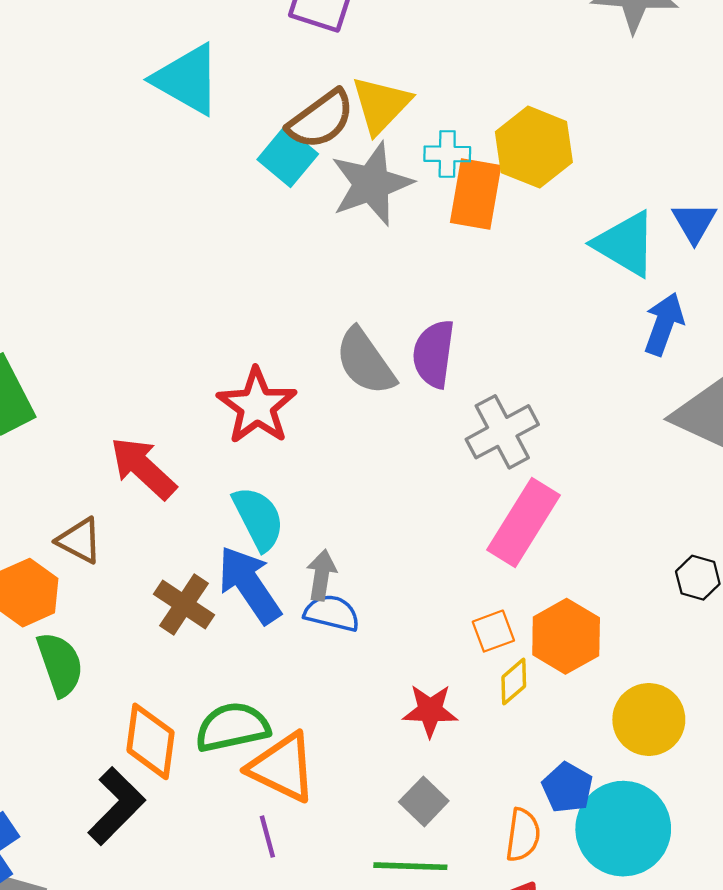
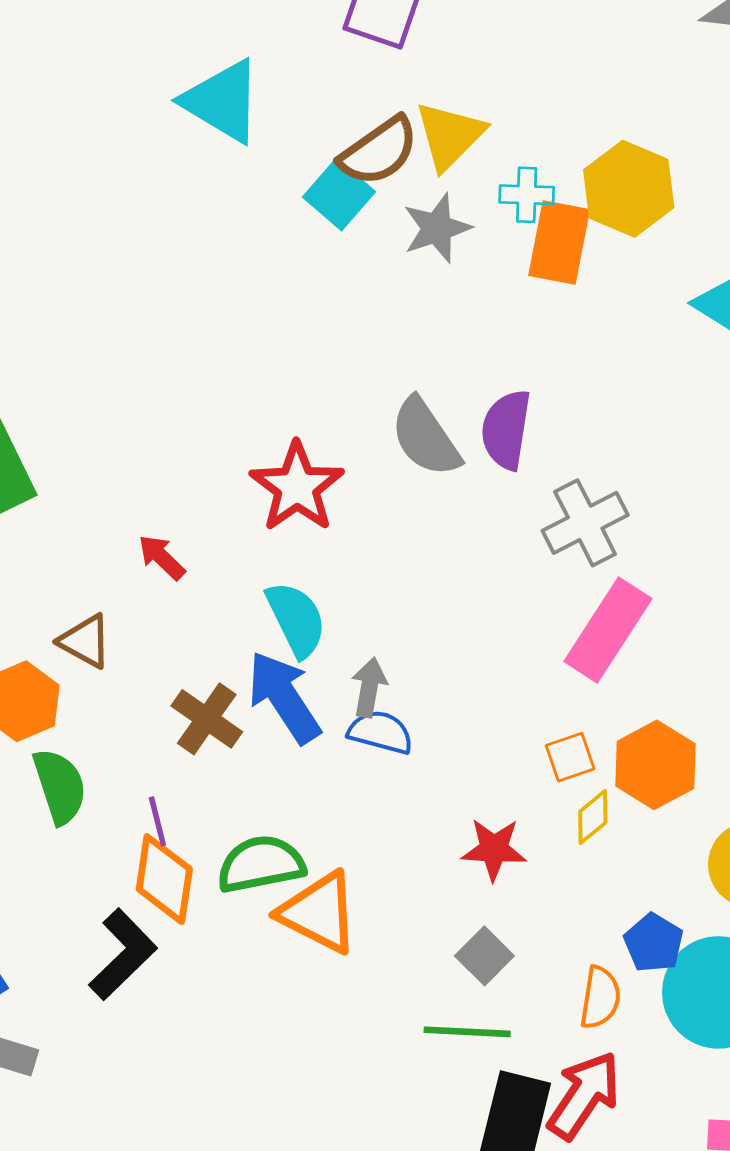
gray star: (372, 184) -> (437, 228), size x0.7
red arrow: (143, 468) -> (162, 557), size x0.6
purple line: (267, 837) -> (157, 821), moved

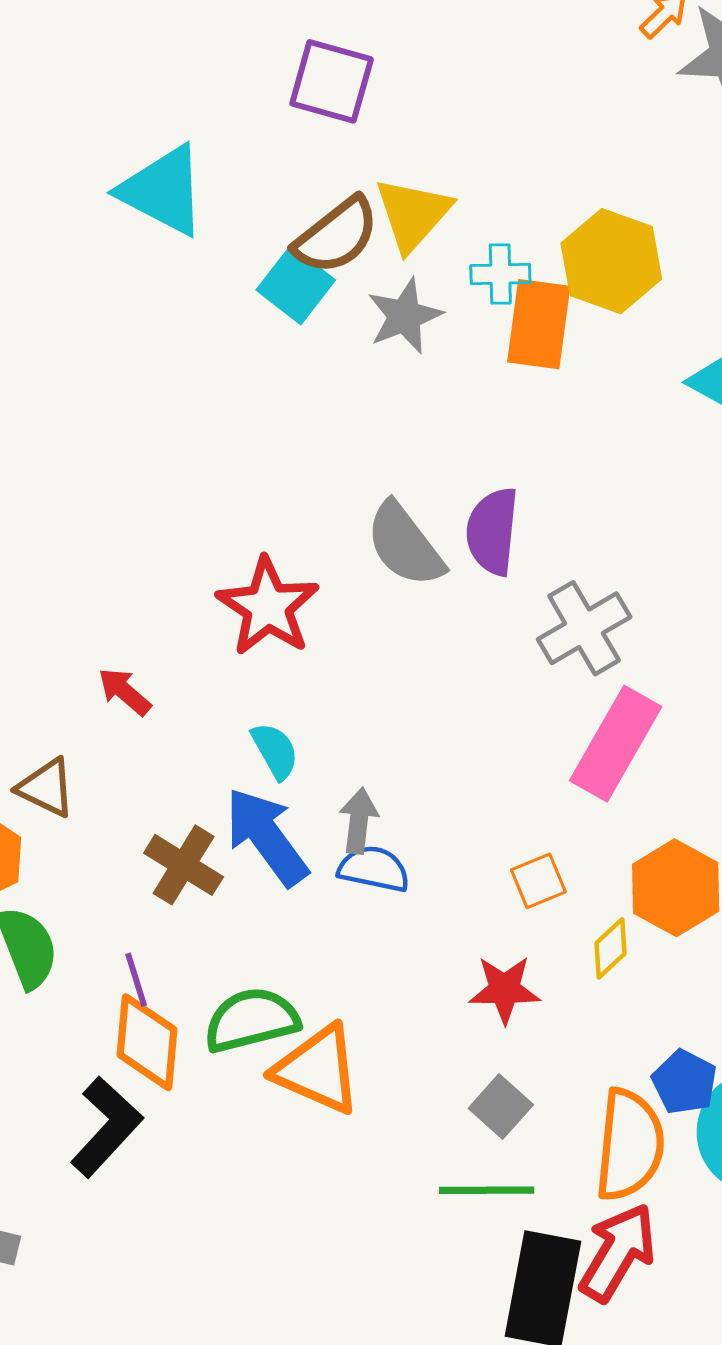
cyan semicircle: (296, 619) -> (275, 751), size x0.7
orange square: (570, 757) -> (538, 881), moved
orange semicircle: (600, 998) -> (630, 1145), size x1.6

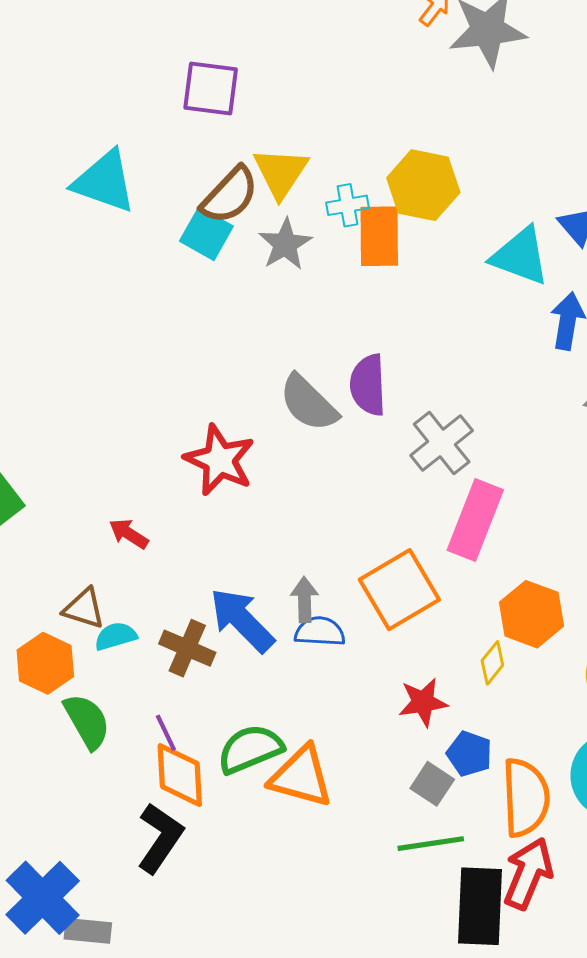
cyan semicircle: (275, 751) -> (116, 636), moved, turned -69
orange square: (538, 881) -> (399, 590), moved, size x2.0
blue pentagon: (685, 1082) -> (469, 754), moved

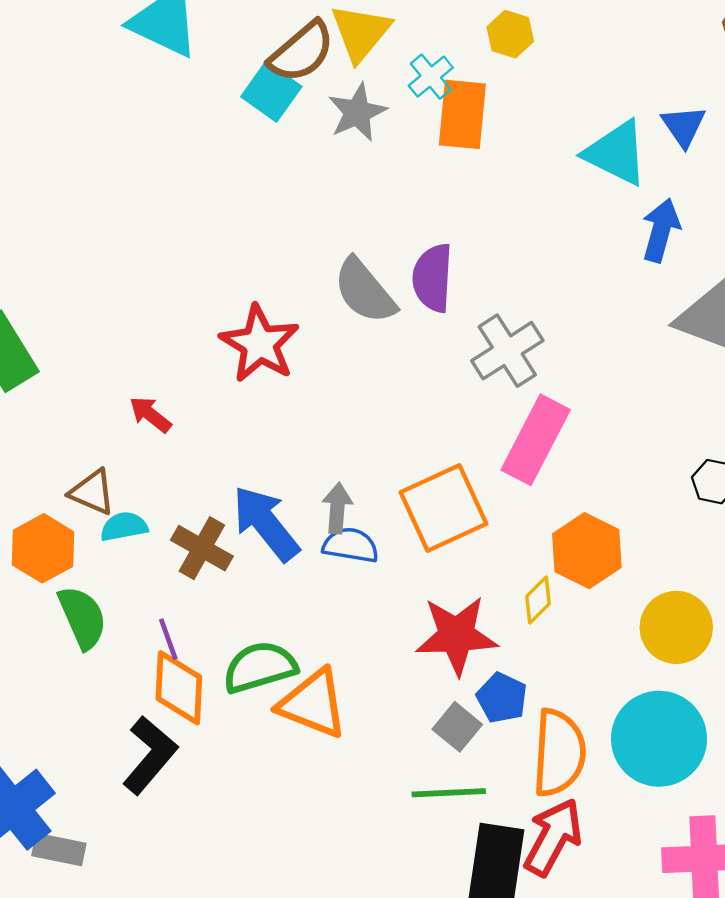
yellow hexagon: (423, 185) -> (510, 34), moved, size x0.6
cyan cross: (347, 205) -> (431, 77), turned -36
red star: (423, 702) -> (456, 635), size x1.5

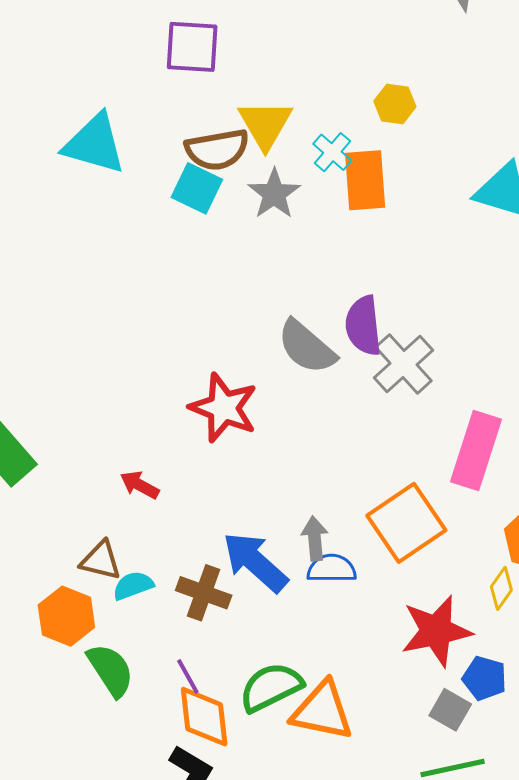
brown semicircle: (302, 52) -> (217, 150), turned 40
gray cross: (507, 351) -> (403, 364), moved

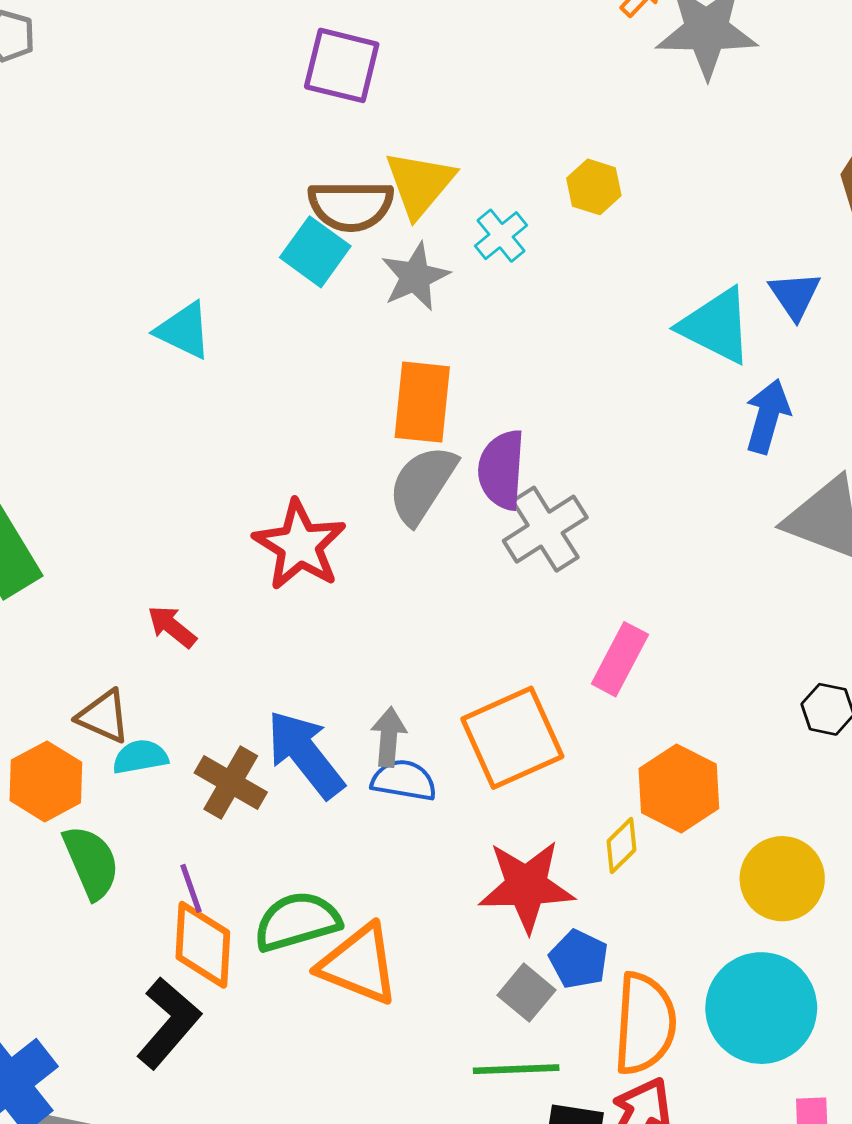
cyan triangle: (94, 144) -> (184, 330), moved, size x0.7
orange rectangle: (365, 180) -> (422, 402), moved
gray semicircle: (307, 347) -> (422, 485), turned 72
pink rectangle: (476, 451) -> (620, 659), size x0.7

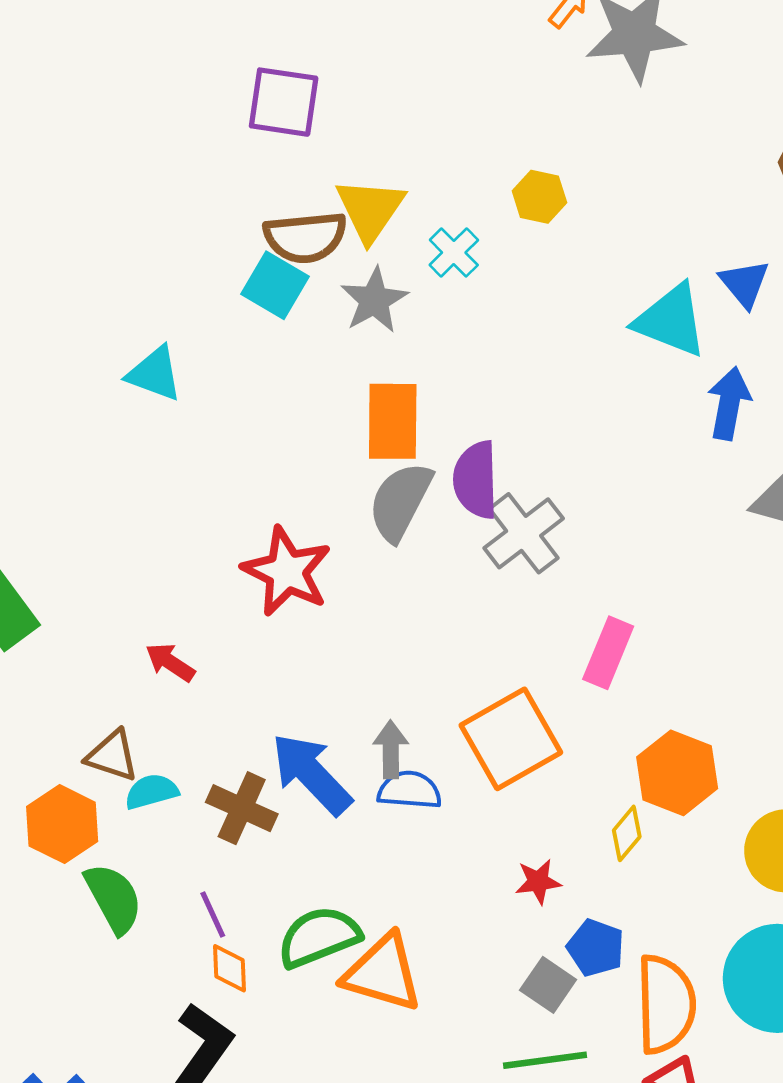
red star: (526, 886) -> (538, 882), size x0.5
orange diamond: (203, 945) -> (230, 968), size x0.6

